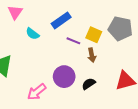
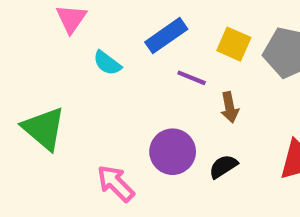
yellow square: (94, 35) -> (234, 44), moved
pink arrow: (37, 92) -> (116, 183), turned 84

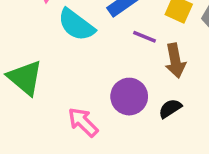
cyan semicircle: (107, 63) -> (76, 25), size x1.6
brown arrow: (230, 107) -> (175, 61), size x1.4

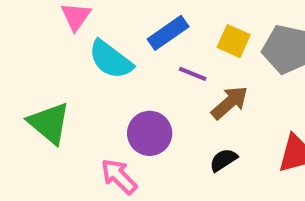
brown arrow: (175, 61) -> (230, 103), turned -120
purple circle: (129, 97) -> (150, 133), moved

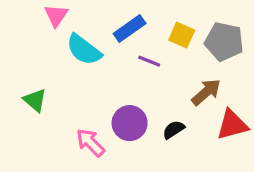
brown arrow: (230, 103) -> (206, 92), moved
green triangle: (49, 123) -> (35, 100), size x0.7
purple circle: (150, 133) -> (130, 123), moved

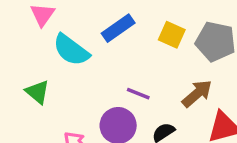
purple line: (149, 61) -> (138, 94), moved
green triangle: (35, 100) -> (38, 92), moved

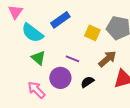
yellow square: (172, 35) -> (92, 33), moved
green triangle: (38, 92) -> (38, 58), moved

